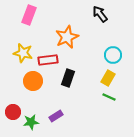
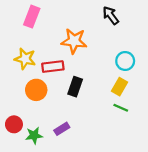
orange star: (67, 37) -> (74, 41), turned 30

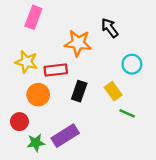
black arrow: (111, 15) -> (110, 28), moved
yellow rectangle: (120, 87) -> (113, 91), moved, turned -66
red circle: (14, 124) -> (19, 122), moved
purple rectangle: (62, 129) -> (65, 136), size x1.6

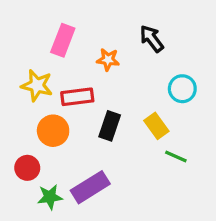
pink rectangle: (33, 17) -> (63, 40), moved
orange star: (78, 43) -> (108, 60), size x0.6

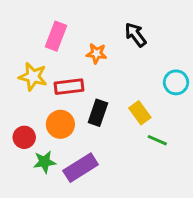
cyan circle: (182, 89) -> (176, 82), moved
orange circle: (53, 131) -> (60, 124), moved
red circle: (27, 168) -> (24, 137), moved
green star: (50, 197) -> (44, 162), moved

